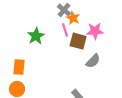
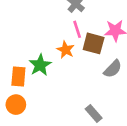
orange star: (73, 18) -> (66, 50), moved
green star: (36, 36) -> (40, 65), moved

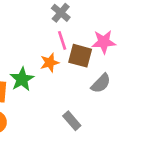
orange star: (66, 50) -> (50, 63), turned 30
gray rectangle: (94, 113) -> (72, 121), moved

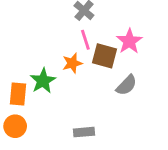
pink star: (104, 42) -> (129, 41), turned -30
gray rectangle: (72, 121) -> (84, 132), moved, turned -54

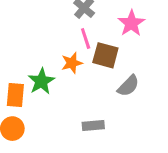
pink star: (129, 41) -> (131, 23), moved
gray rectangle: (84, 132) -> (93, 126), moved

